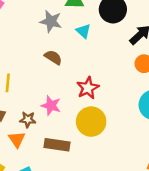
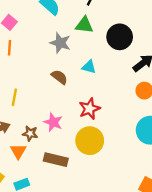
cyan triangle: (83, 31) -> (89, 67), moved, turned -32

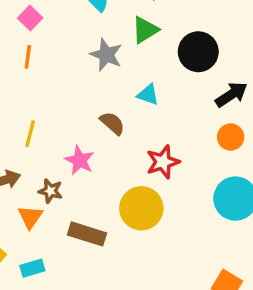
green triangle: (84, 25) -> (145, 30), turned -42
brown semicircle: (59, 77) -> (112, 123), moved
red star: (89, 109) -> (163, 162), moved
pink star: (53, 122) -> (80, 160), moved

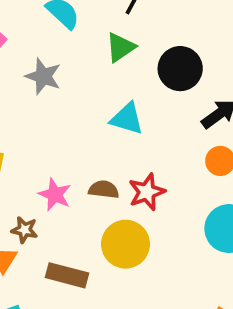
gray star: (106, 55) -> (43, 76), moved
cyan triangle: (148, 95) -> (127, 119), size x1.4
brown semicircle: (112, 123) -> (104, 190), moved, turned -32

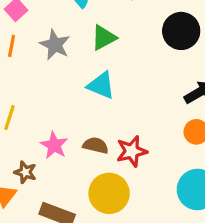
green triangle: (120, 47) -> (104, 38), moved
black circle: (180, 69) -> (181, 31), moved
cyan triangle: (127, 119) -> (101, 85), moved

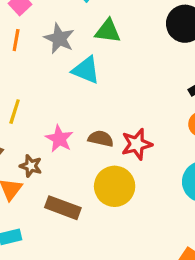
green triangle: (104, 38) -> (108, 31), turned 36
cyan triangle: (101, 85) -> (86, 70), moved

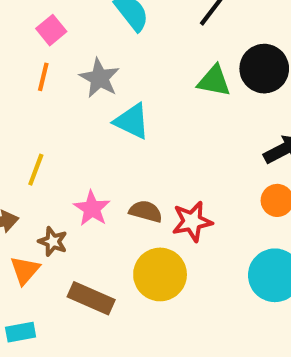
green triangle: (108, 31) -> (214, 81), moved

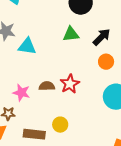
green triangle: (214, 81) -> (71, 34), moved
yellow circle: (160, 274) -> (60, 125), moved, size x0.6

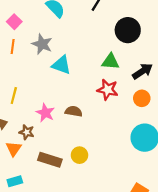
red star: (70, 84) -> (108, 90), moved, turned 30

